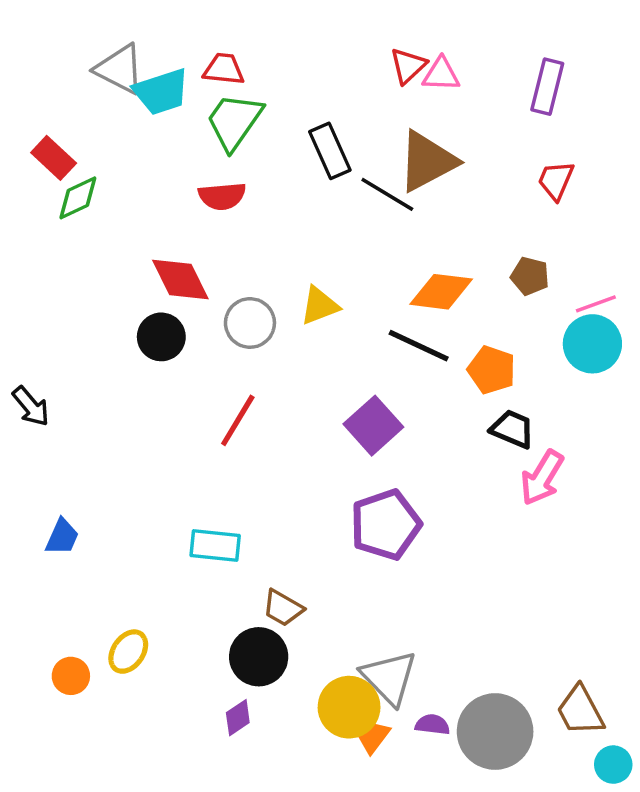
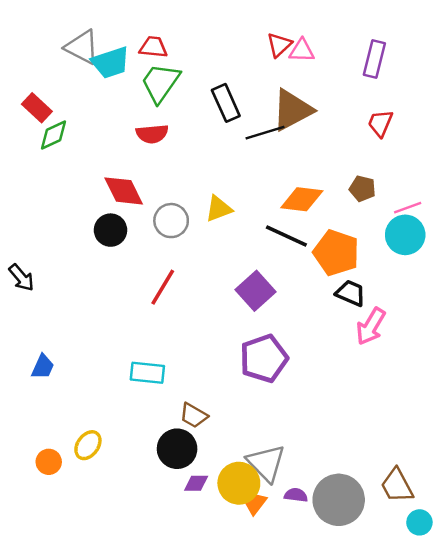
black line: (387, 194) -> (265, 133), turned -48
orange pentagon: (492, 370) -> (336, 253), size x1.4
purple diamond: (238, 718) -> (196, 483), moved, turned 35

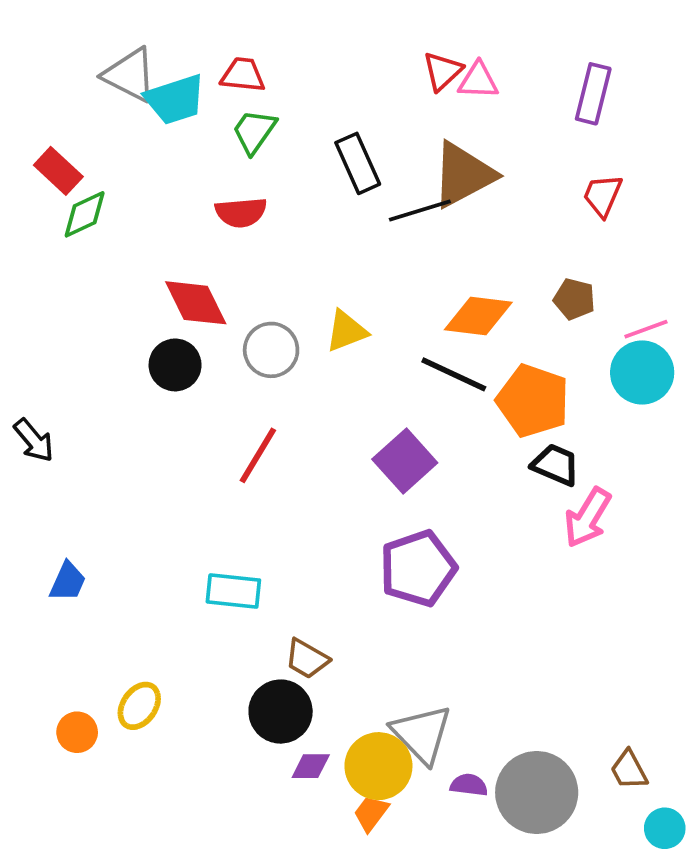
green trapezoid: (160, 83) -> (254, 131), size x0.7
brown trapezoid: (397, 486) -> (629, 770), size x0.7
orange trapezoid: (255, 503) -> (371, 813), moved

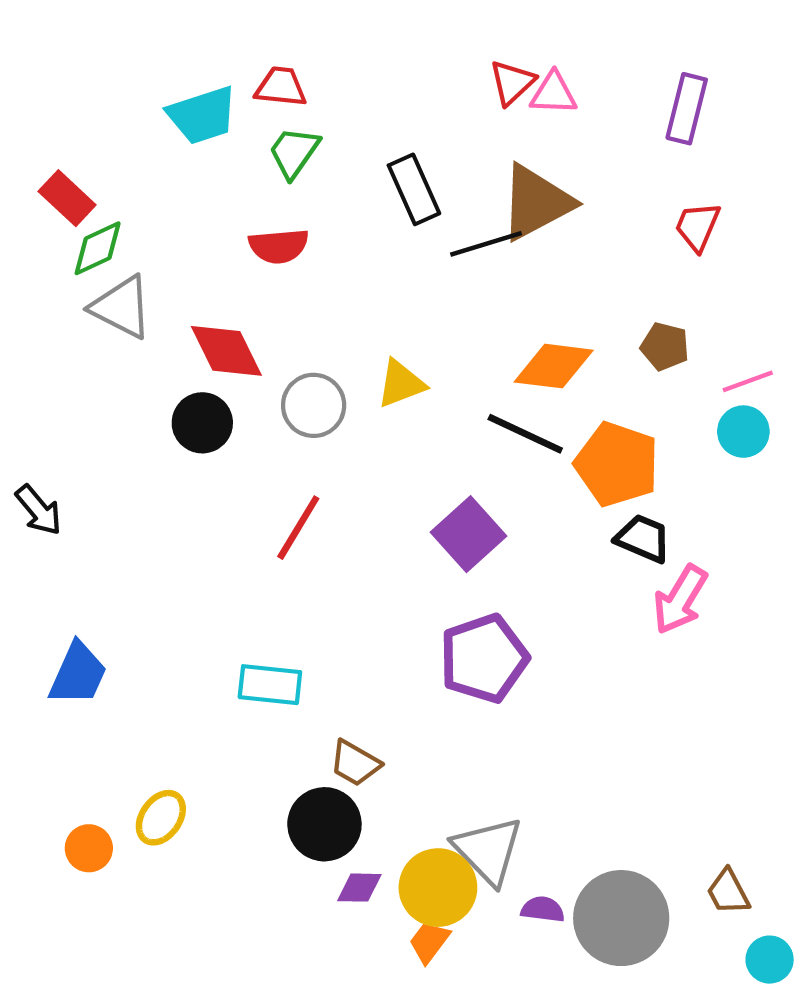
gray triangle: (130, 75) -> (122, 307), moved
cyan circle: (642, 372) -> (743, 432), size x0.7
blue trapezoid: (68, 582) -> (78, 674), size x1.4

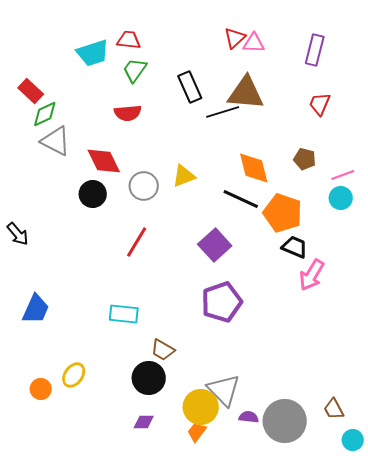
brown triangle: (536, 202) -> (246, 93), turned 33
orange diamond: (554, 366) -> (254, 168), turned 69
purple diamond: (359, 888) -> (144, 422), moved

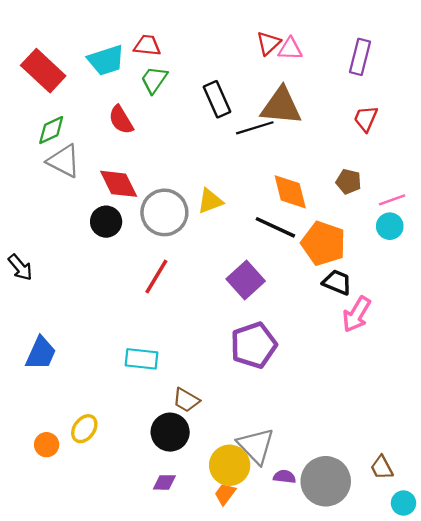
red rectangle: (31, 91) -> (43, 71), moved, size x1.5
red semicircle: (128, 113) -> (121, 120), moved, turned 64
gray circle: (144, 186) -> (164, 212), size x1.4

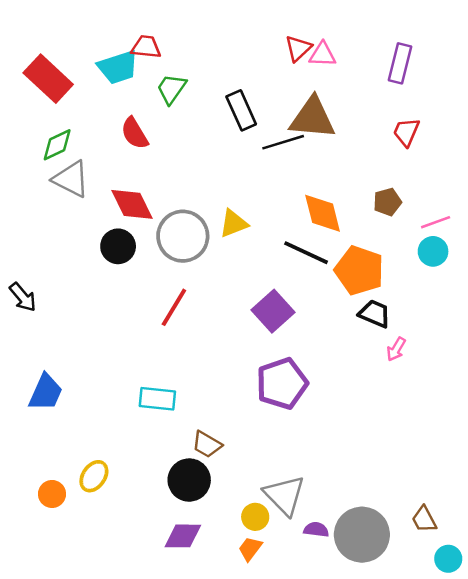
red trapezoid: (147, 45) -> (146, 47), moved
brown pentagon: (349, 182) -> (387, 202), turned -30
pink arrow: (357, 314) -> (396, 349), size x0.6
yellow circle: (230, 465) -> (255, 517), size x0.6
purple diamond: (164, 482) -> (183, 536), size x1.4

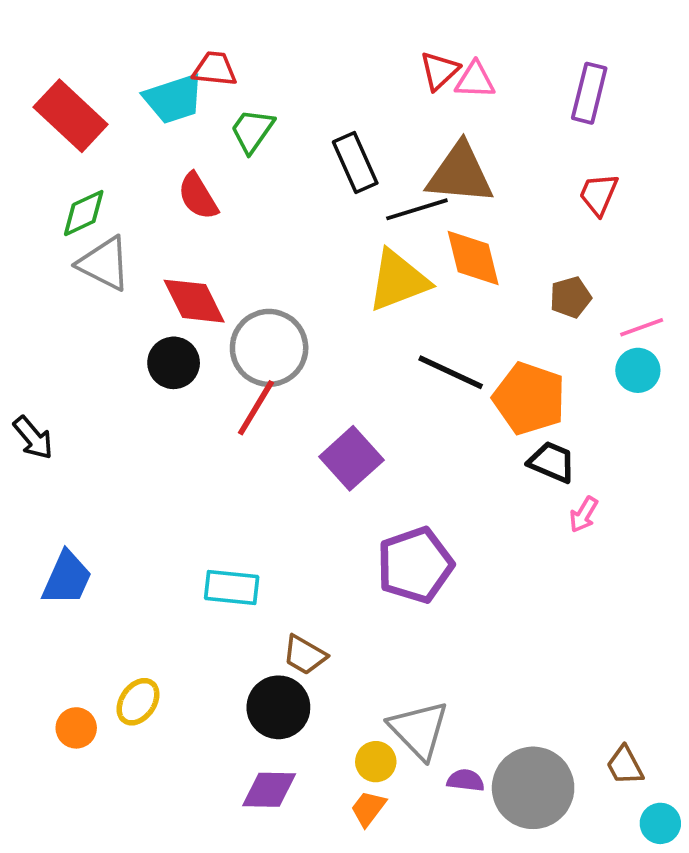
orange diamond: (323, 213) -> (473, 258), moved
yellow triangle: (234, 223) -> (398, 280), moved, size x1.5
red line: (174, 307) -> (256, 408), moved
purple square: (273, 311) -> (351, 458), moved

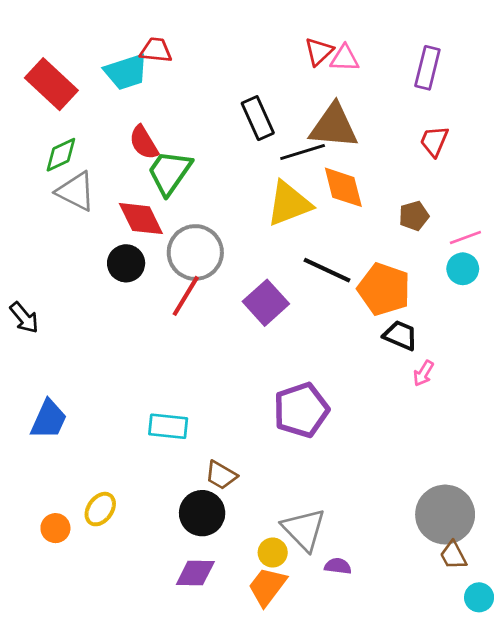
green trapezoid: (252, 131) -> (169, 172), moved, size x1.4
purple square: (351, 458) -> (266, 303), moved
gray circle: (533, 788) -> (445, 515), moved
orange trapezoid: (368, 808) -> (267, 586), size x1.5

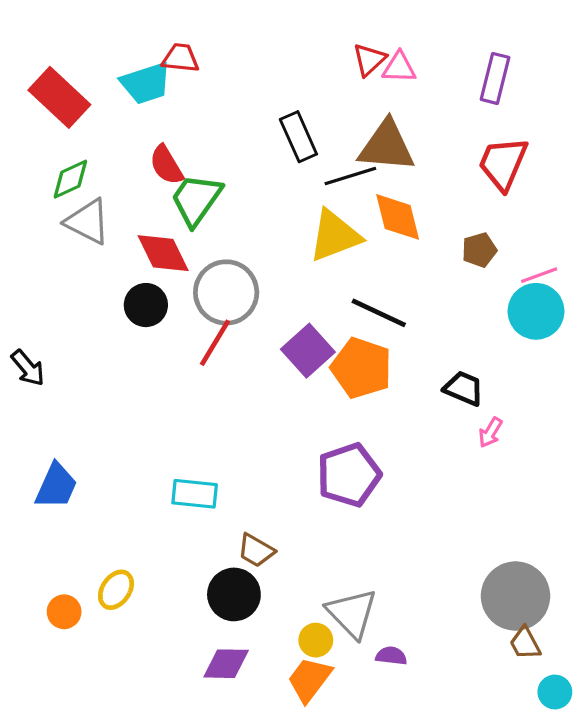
red trapezoid: (434, 141) -> (503, 163), size x1.5
cyan circle: (463, 269) -> (536, 311), size x1.5
orange pentagon: (384, 289) -> (361, 368), moved

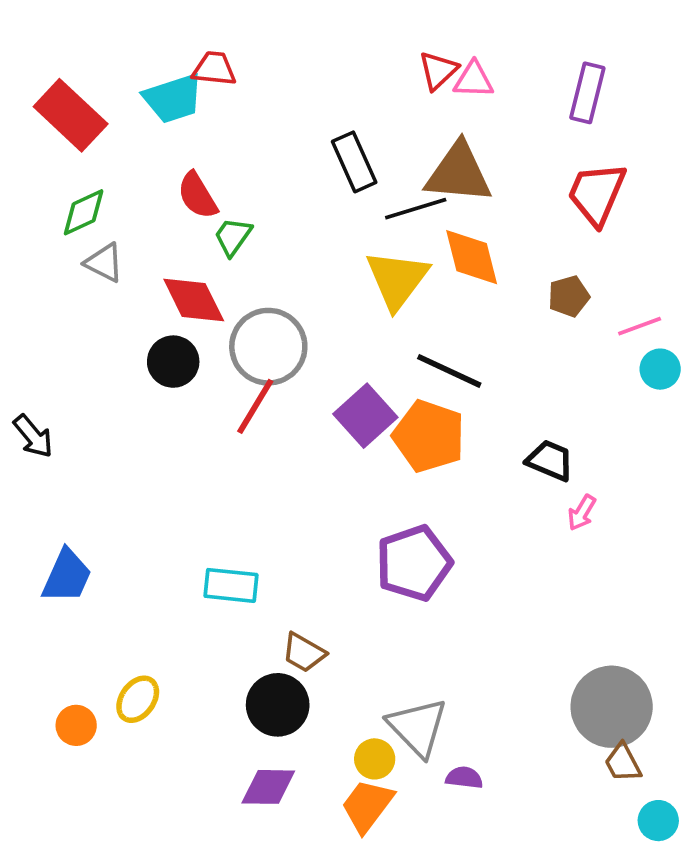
green trapezoid: (196, 200) -> (233, 237), size x0.6
gray triangle: (88, 222) -> (104, 263), size x0.7
yellow triangle: (335, 236) -> (397, 279), turned -32
cyan circle: (536, 311) -> (660, 369), moved, size x0.6

